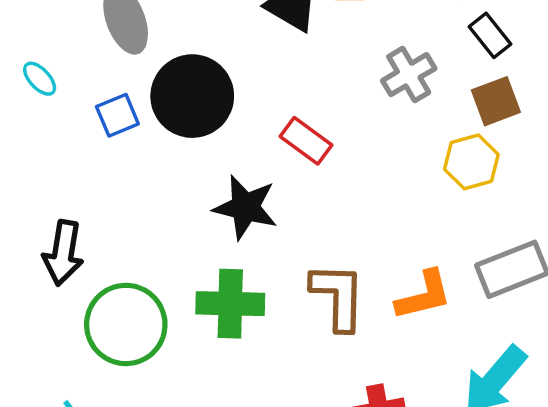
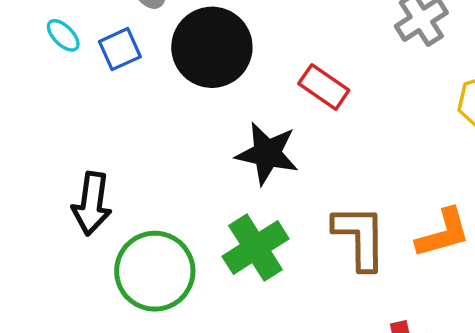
blue square: (117, 115) -> (120, 49), moved
green cross: (230, 304) -> (256, 248), turned -32

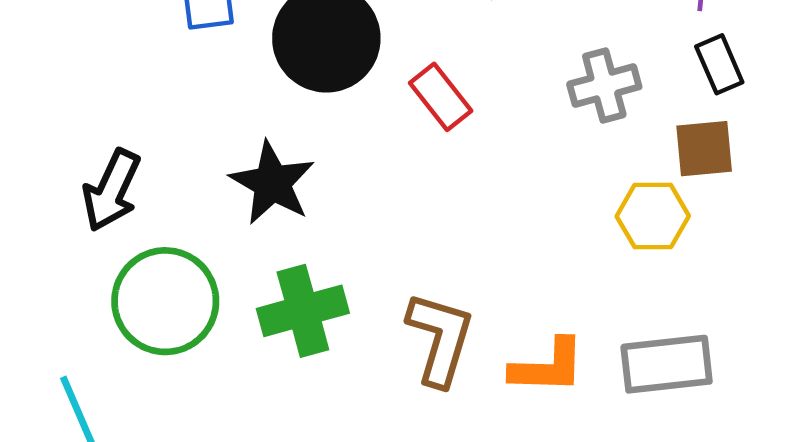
red rectangle: (324, 87) -> (441, 97), moved
black star: (267, 154) -> (272, 183), moved

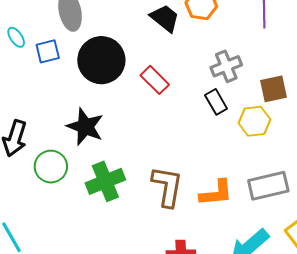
black rectangle: (719, 64) -> (216, 102), moved
green circle: (165, 301) -> (51, 167), moved, size x0.7

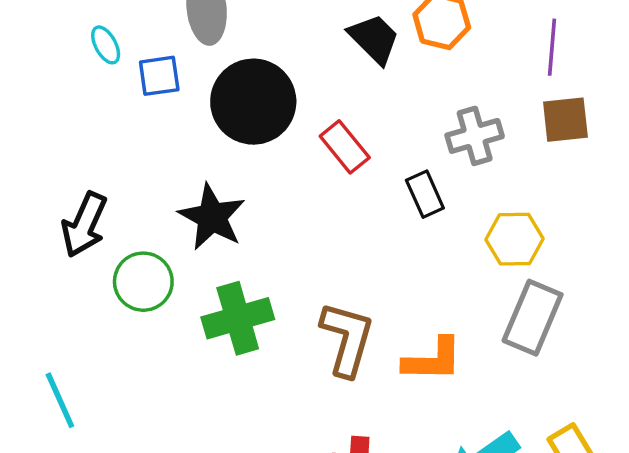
brown square: (274, 89) -> (565, 120), moved
black rectangle: (216, 102) -> (425, 194), moved
gray rectangle: (268, 186) -> (533, 318), moved, turned -60

